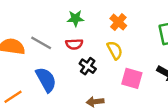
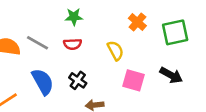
orange cross: (118, 22) -> (137, 22), moved
black cross: (88, 66) -> (78, 80), moved

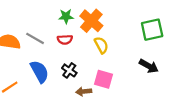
orange cross: (137, 22) -> (91, 21), moved, size x1.5
pink square: (134, 80) -> (104, 79), moved

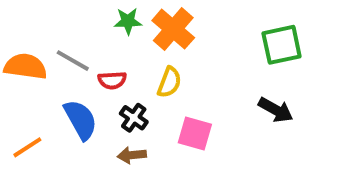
red semicircle: (65, 40) -> (112, 80), moved
yellow semicircle: (101, 45) -> (169, 82), moved, turned 49
brown arrow: (84, 91) -> (132, 155), moved

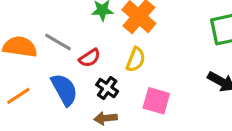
red semicircle: (112, 80) -> (90, 58), turned -30
orange line: (27, 147) -> (18, 96), moved

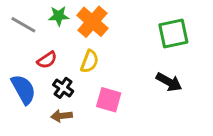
gray line: (58, 42) -> (23, 25), moved

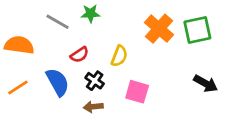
orange cross: (92, 22) -> (159, 29), moved
black arrow: (169, 82) -> (206, 83), moved

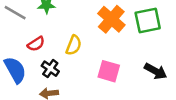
pink square: (137, 92) -> (109, 71), moved

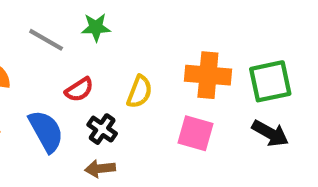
orange cross: (111, 19) -> (208, 75), moved, turned -36
green square: (148, 21) -> (270, 81), moved

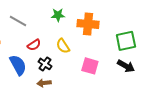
green star: (96, 27) -> (58, 15), moved
orange cross: (208, 75) -> (88, 24), moved
yellow semicircle: (139, 92) -> (63, 46), turned 126

